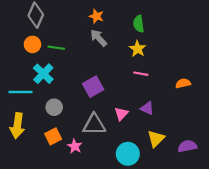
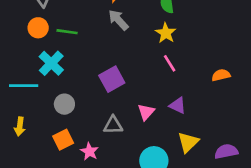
pink line: (141, 74) -> (170, 63), turned 48
gray triangle: (94, 125) -> (113, 125), size x0.7
yellow arrow: (17, 126) -> (20, 126), size x0.6

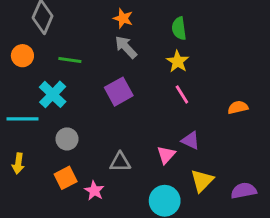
orange circle: (38, 28) -> (22, 56), moved
purple square: (112, 79) -> (119, 92), moved
pink triangle: (146, 112) -> (166, 155), moved

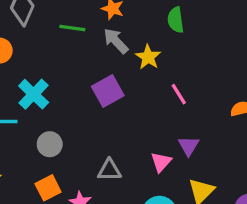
green line: (70, 60) -> (72, 28), moved
yellow star: (178, 61) -> (148, 57), moved
purple triangle: (191, 140) -> (188, 146), turned 36

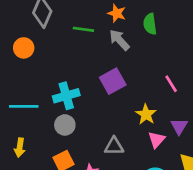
green semicircle: (176, 20) -> (150, 24), moved
yellow star: (148, 57) -> (146, 114), moved
cyan cross: (34, 94) -> (66, 96), moved, turned 30

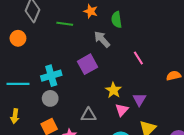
gray arrow: (119, 40) -> (102, 39), moved
pink line: (171, 84) -> (138, 58), moved

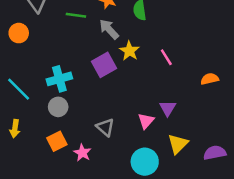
gray arrow: (102, 39) -> (109, 29), moved
cyan line: (18, 84) -> (19, 89), turned 45
yellow star: (113, 90) -> (129, 51), moved
gray triangle: (89, 115) -> (105, 127), turned 42

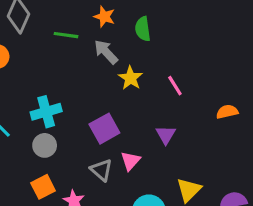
purple square: (104, 65) -> (104, 129), moved
purple triangle: (168, 108) -> (166, 135), moved
pink triangle: (146, 121) -> (130, 161), moved

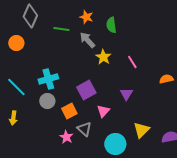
gray triangle: (101, 170) -> (84, 129), moved
orange square: (43, 187) -> (69, 111), moved

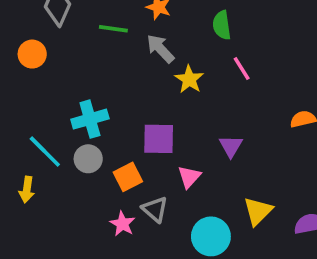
green semicircle: (111, 25) -> (222, 25), moved
pink line: (132, 62) -> (242, 68), moved
cyan line: (16, 87) -> (45, 152), moved
purple square: (86, 90) -> (159, 139), turned 30

